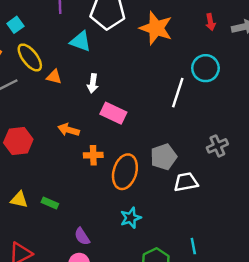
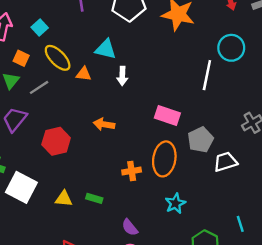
cyan triangle: (81, 41) -> (106, 49), moved
pink rectangle: (113, 113) -> (167, 115), moved
orange cross: (93, 155) -> (132, 171), moved

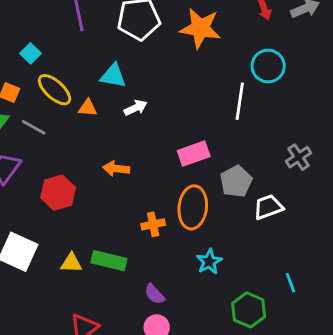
white arrow: (122, 76) -> (136, 108), turned -114
gray line: (39, 87) -> (34, 127), turned 66
pink rectangle: (167, 115) -> (194, 154), turned -35
green rectangle: (94, 198) -> (109, 261), size x1.6

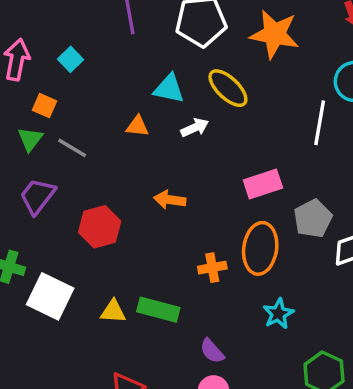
yellow ellipse: (55, 90) -> (228, 88), moved

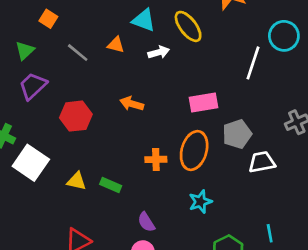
green triangle: (30, 139) -> (25, 51), moved
gray line: (72, 148) -> (78, 53), moved
green rectangle: (158, 310) -> (111, 185), size x0.7

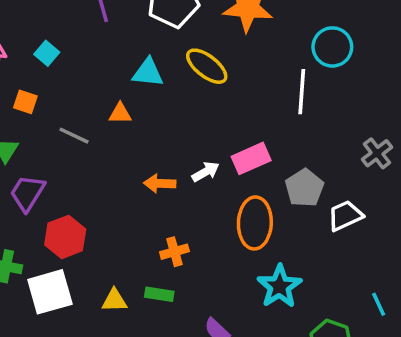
white arrow: (159, 52) -> (206, 172), moved
red hexagon: (76, 116) -> (65, 237), moved
orange cross: (156, 159) -> (174, 252), moved
white square: (31, 163) -> (50, 292), turned -36
cyan star: (200, 202) -> (279, 286), size x1.4

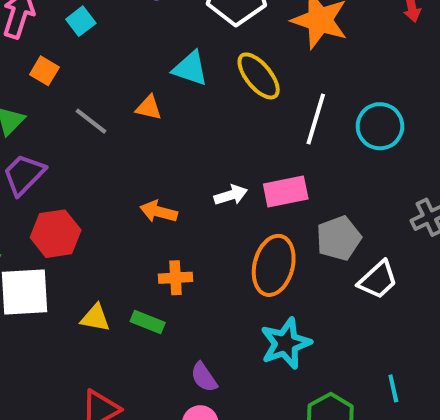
cyan circle: (332, 47) -> (380, 126), moved
white line: (302, 92) -> (316, 119), moved
orange arrow: (160, 183) -> (159, 212), moved
white trapezoid: (345, 216) -> (378, 280), turned 150

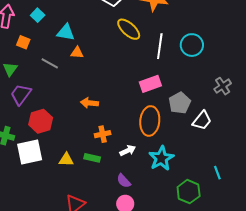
cyan triangle: (190, 68) -> (66, 32), moved
white arrow: (231, 195) -> (128, 151), moved

